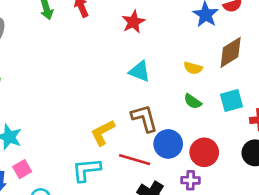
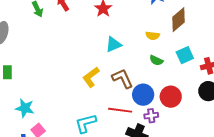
cyan triangle: (140, 71) -> (113, 44), turned -36
yellow L-shape: (103, 133) -> (91, 77), moved
purple cross: (191, 180) -> (151, 116), moved

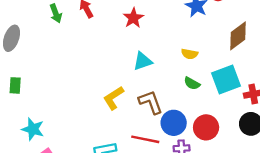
brown diamond: (179, 20) -> (238, 36), moved
cyan square: (185, 55) -> (226, 80), size x1.4

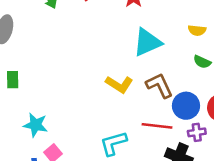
cyan triangle: (143, 61) -> (147, 42), size x1.4
yellow L-shape: (113, 98) -> (119, 84), turned -110

